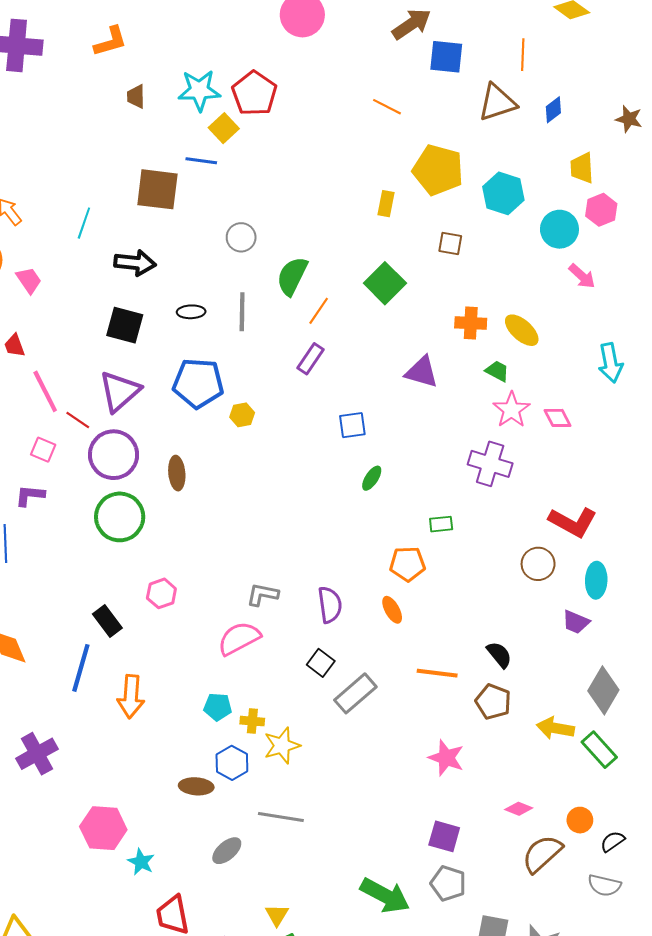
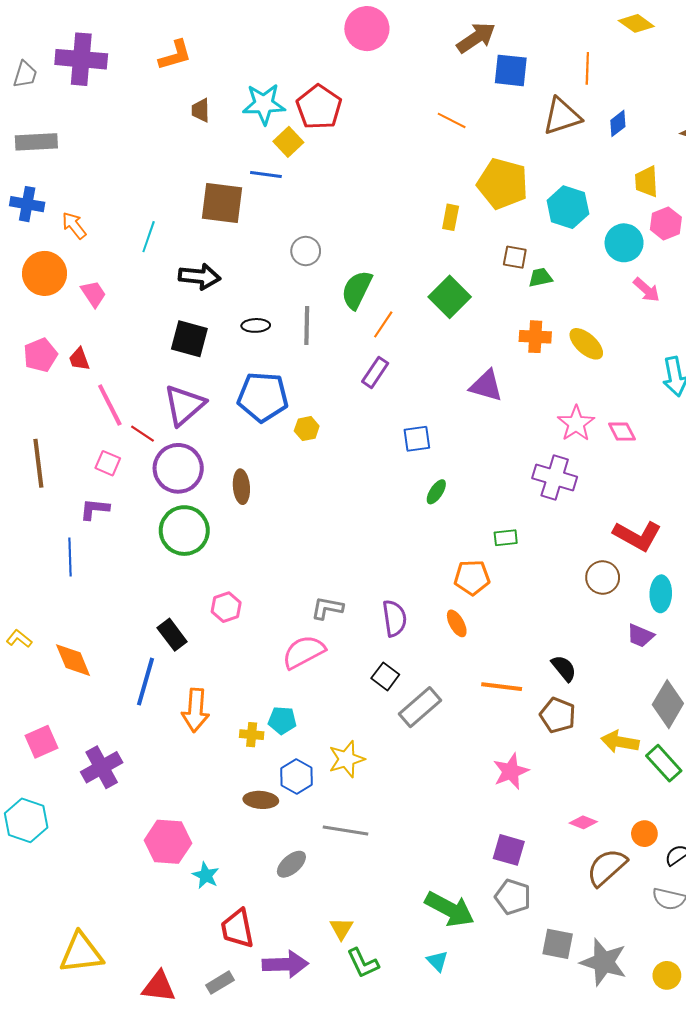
green trapezoid: (497, 371) -> (540, 278), moved, turned -40
yellow cross: (252, 721) -> (252, 735), moved
pink star: (446, 758) -> (511, 771), turned 30

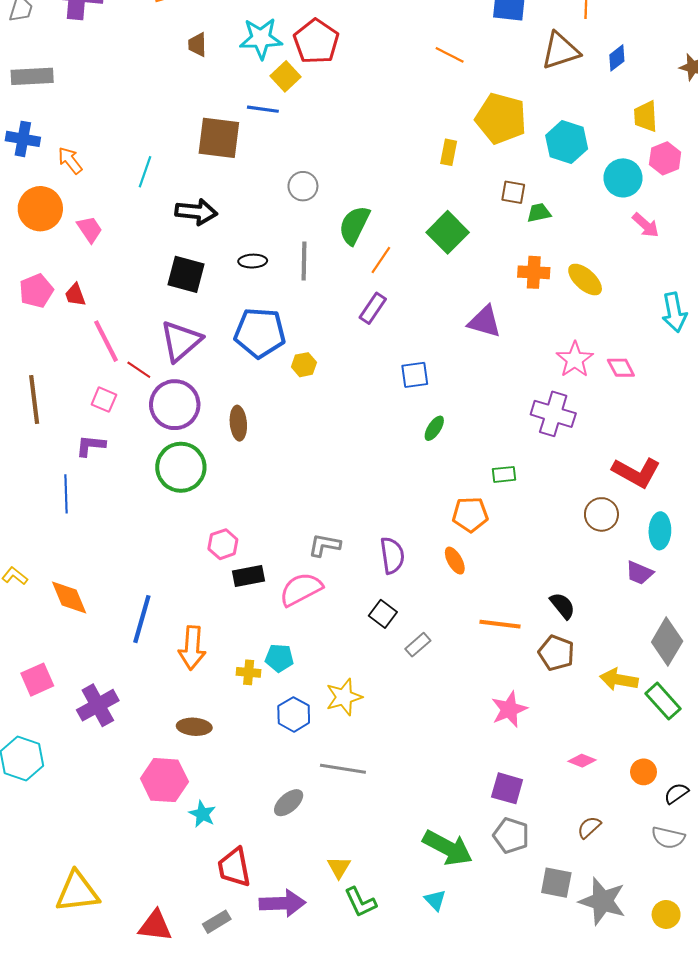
black rectangle: (172, 635) -> (249, 576), moved, turned -64
gray rectangle: (420, 707) -> (418, 645), size x0.6
brown ellipse: (261, 800) -> (194, 727), moved
brown semicircle: (607, 867) -> (589, 827), moved, size x0.6

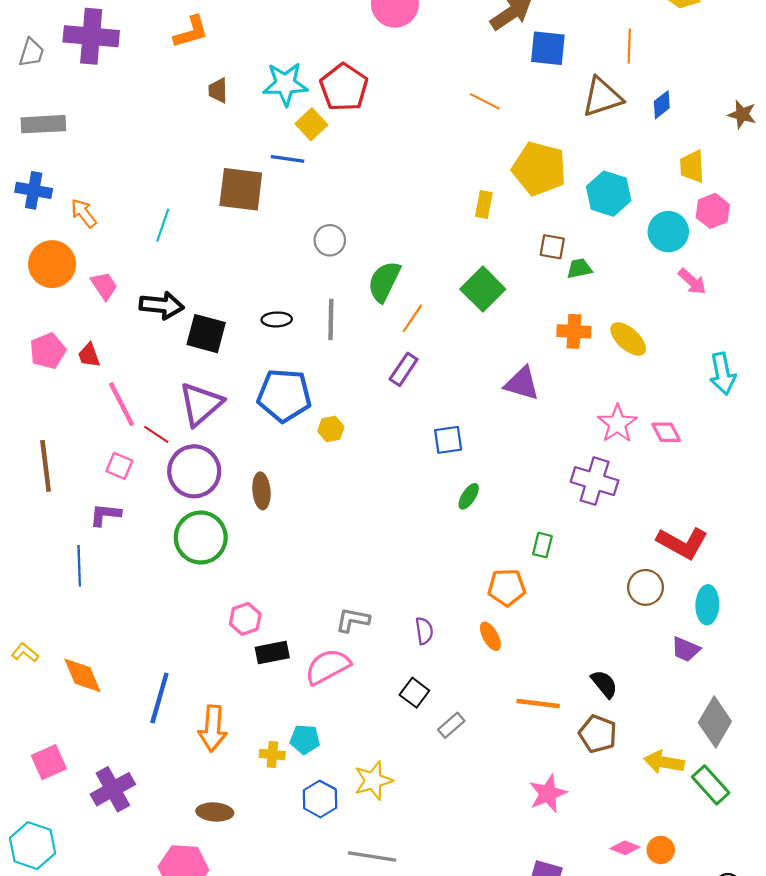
black arrow: (196, 212) -> (162, 305), moved
green rectangle: (504, 474) -> (542, 545), turned -70
purple semicircle: (392, 555) -> (424, 631), size x0.7
orange circle: (644, 772) -> (661, 850), moved

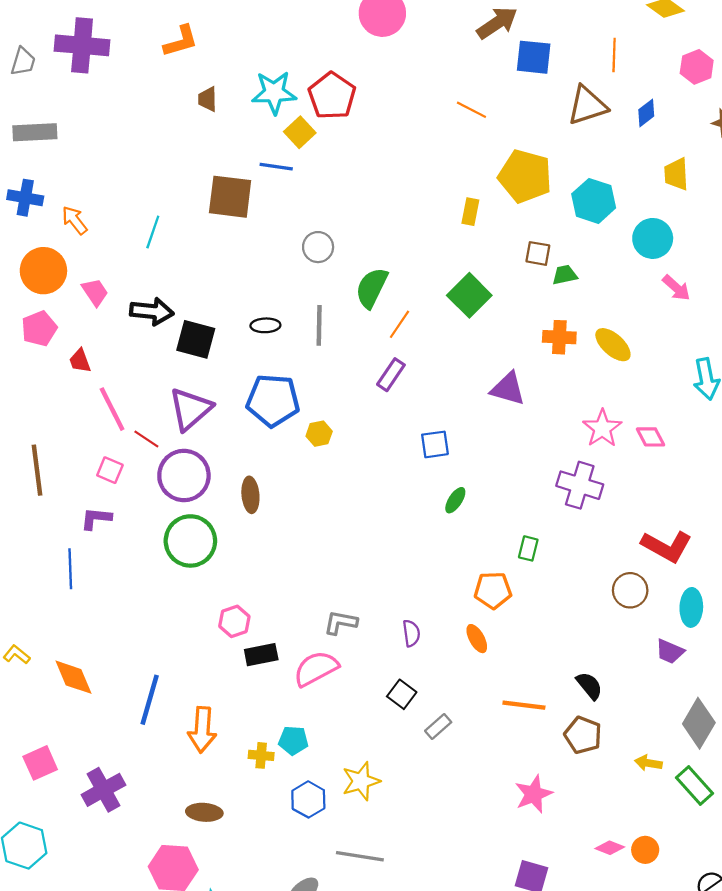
pink hexagon: (713, 211) -> (697, 67), moved
pink pentagon: (48, 351) -> (39, 329), moved
yellow arrow: (664, 762) -> (648, 763), size x0.7

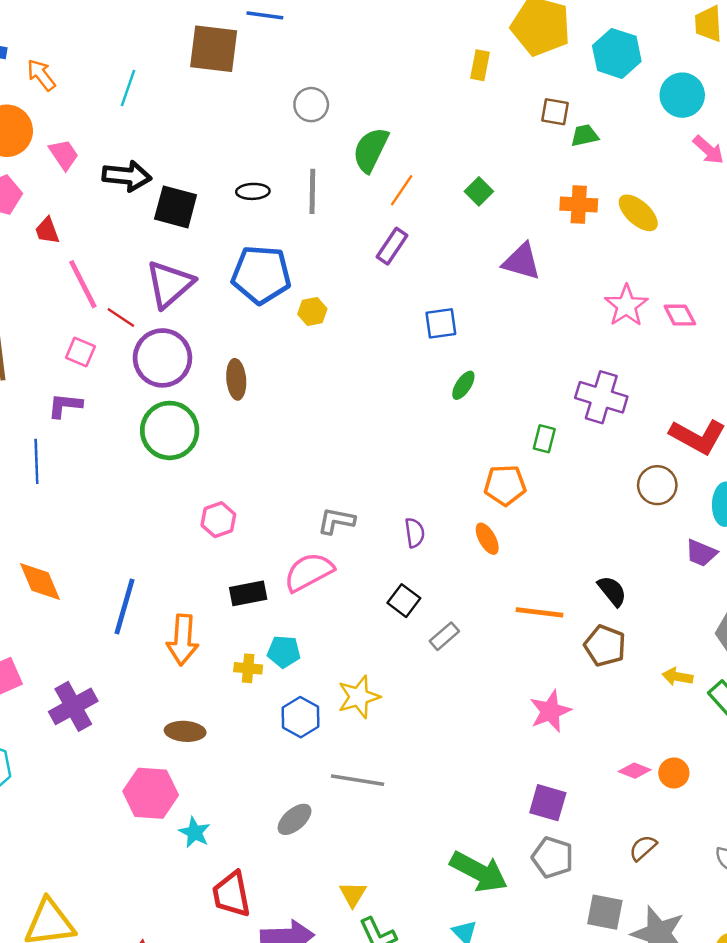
green square: (469, 295) -> (479, 191), moved, size x0.6
purple cross: (580, 485) -> (601, 397), moved
black rectangle: (261, 655) -> (248, 593), moved

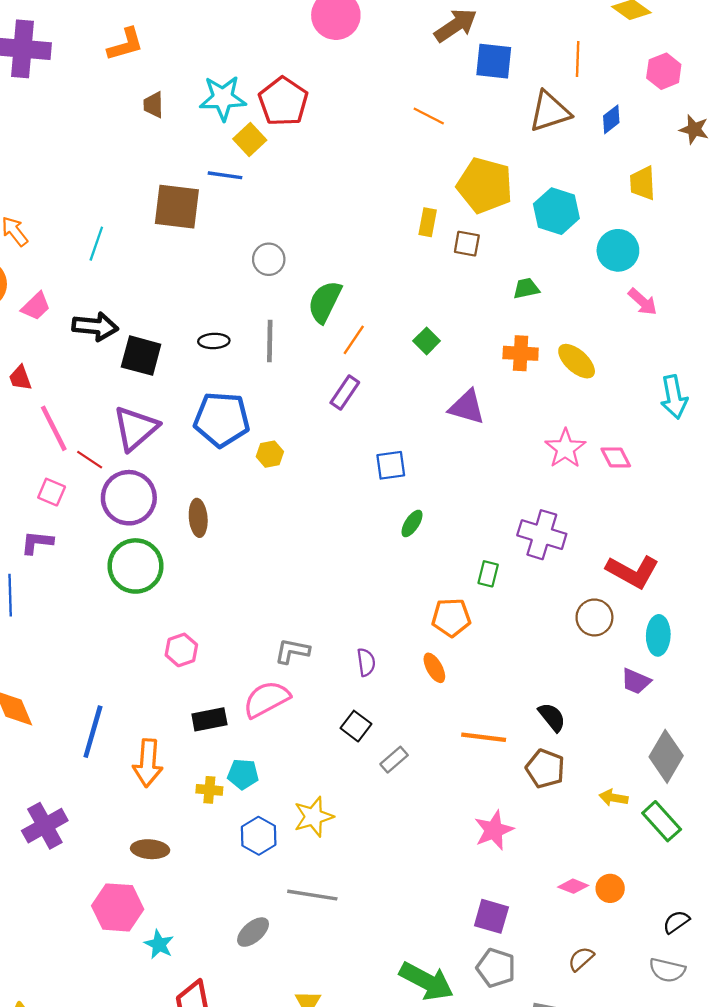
brown square: (555, 112) -> (467, 244), moved
pink trapezoid: (64, 155) -> (36, 306), turned 80

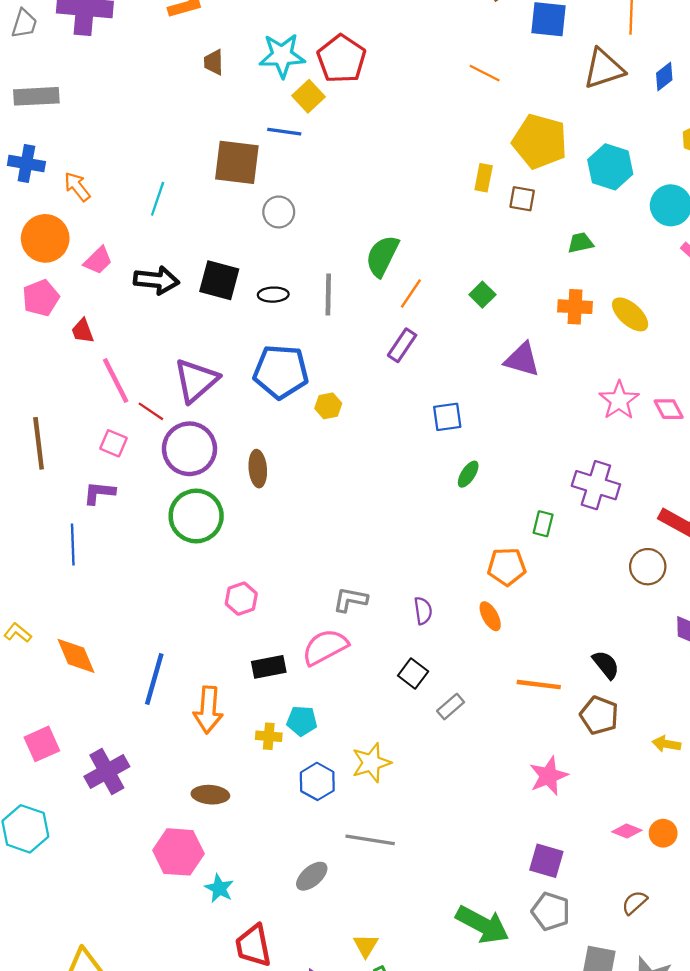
gray circle: (269, 259) -> (279, 212), moved
black square: (141, 356) -> (219, 280), moved

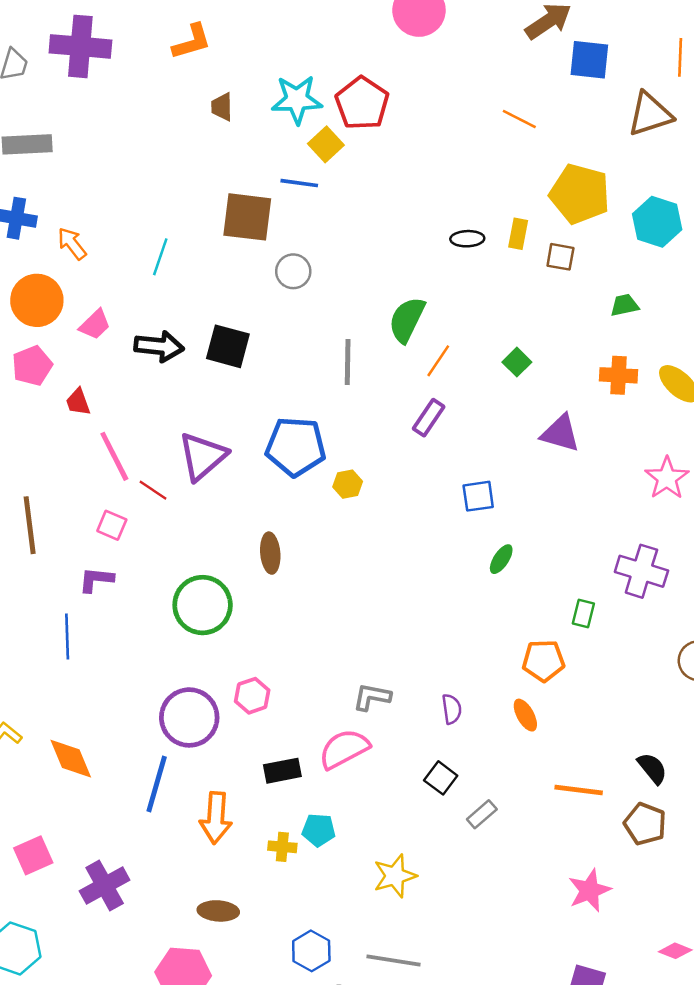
black ellipse: (273, 295) -> (467, 239), moved
purple circle: (189, 449) -> (189, 717), moved
blue hexagon: (317, 781) -> (311, 951), moved

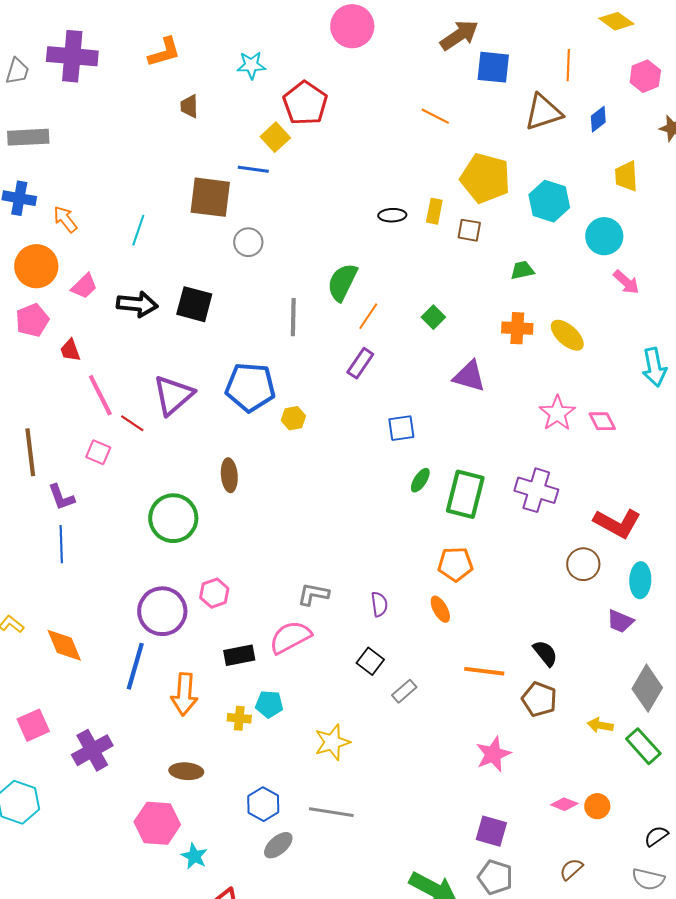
cyan star: (297, 100) -> (251, 65), moved, size x0.7
purple L-shape: (96, 580) -> (61, 497), moved, turned -116
green rectangle: (583, 614) -> (465, 494), moved, size x2.0

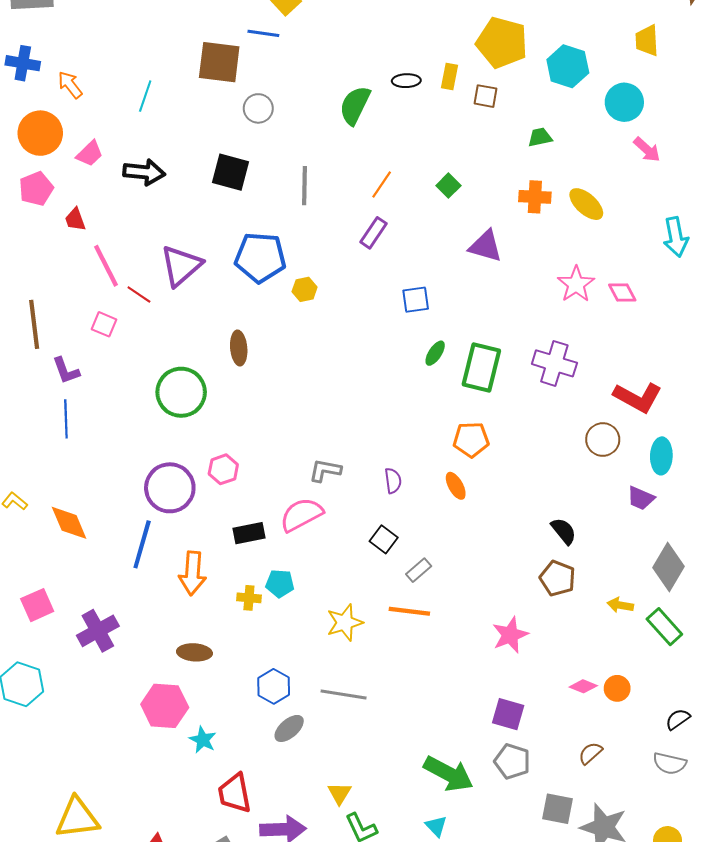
green semicircle: (342, 282) -> (355, 105), moved
black square: (194, 304) -> (230, 172), moved
orange line: (484, 671) -> (409, 611), moved

